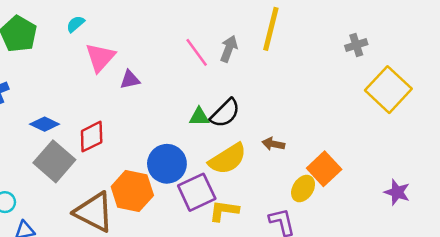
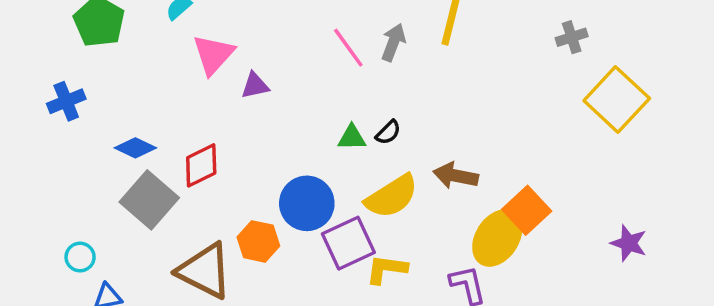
black semicircle: (225, 113) -> (388, 132), size x0.6
brown arrow: (273, 144) -> (456, 176), size x1.4
yellow ellipse: (303, 189) -> (497, 238), size x1.5
orange hexagon: (132, 191) -> (258, 241), size x0.7

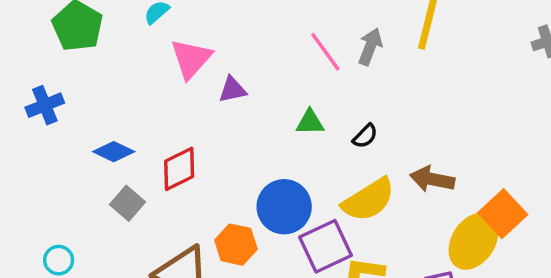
green triangle: (352, 138) -> (310, 122), moved
gray square: (149, 200) -> (127, 203), size x0.6

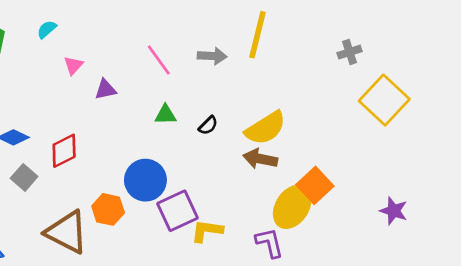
gray arrow: (370, 47) -> (212, 56), turned 72
pink line: (325, 52) -> (159, 60), moved
pink triangle: (191, 59) -> (73, 65), size x0.6
yellow semicircle: (368, 200) -> (266, 128), moved

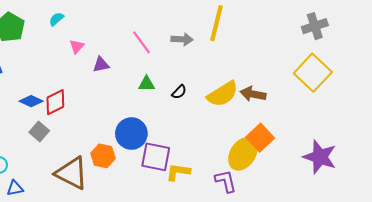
gray cross: (350, 52) -> (315, 26), moved, size x1.4
red diamond: (64, 151) -> (55, 102), moved
brown arrow: (260, 159) -> (253, 94), moved
purple square: (177, 211) -> (156, 157), turned 36
purple star: (394, 211) -> (320, 157), size x1.6

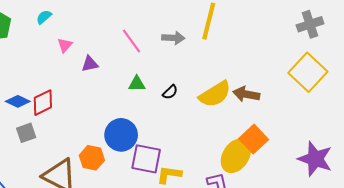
gray square: (39, 132) -> (26, 133), turned 30

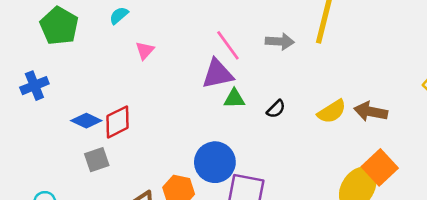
purple triangle: (90, 64) -> (217, 74), moved, size x1.5
yellow semicircle: (215, 94) -> (332, 112), size x0.7

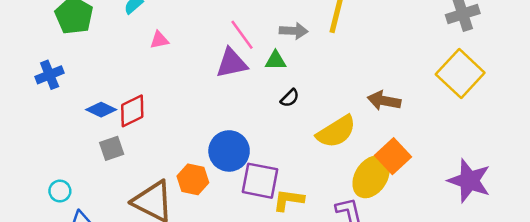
pink triangle: (145, 51) -> (159, 40), turned 36
green triangle: (234, 99) -> (276, 61), moved
yellow semicircle: (332, 112) -> (336, 132), moved, size x1.4

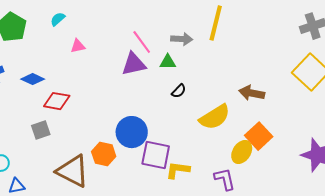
blue diamond: (101, 110) -> (33, 79), moved
red diamond: (132, 111) -> (57, 101), turned 36
yellow ellipse: (371, 177) -> (242, 152), size x0.7

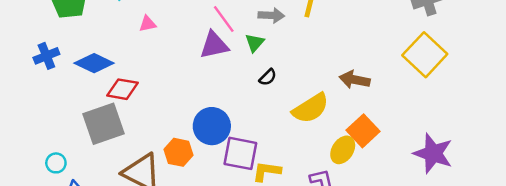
green triangle: (168, 62) -> (255, 43), turned -48
blue diamond: (33, 79) -> (94, 63), size x1.4
gray square: (41, 130) -> (104, 124), size x1.8

